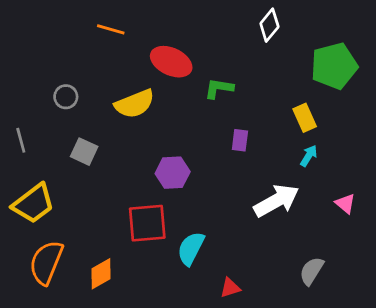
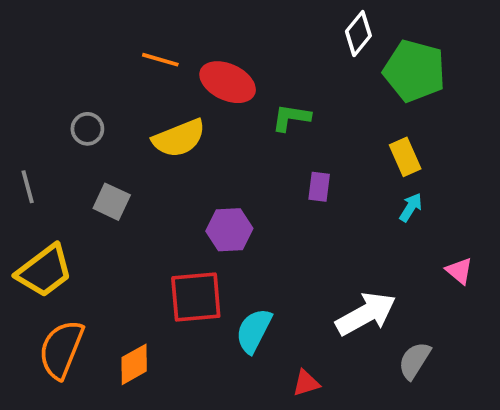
orange line: (111, 29) -> (160, 60), moved
green pentagon: (334, 66) -> (414, 71), moved, turned 30
white arrow: (276, 201) -> (366, 314), moved

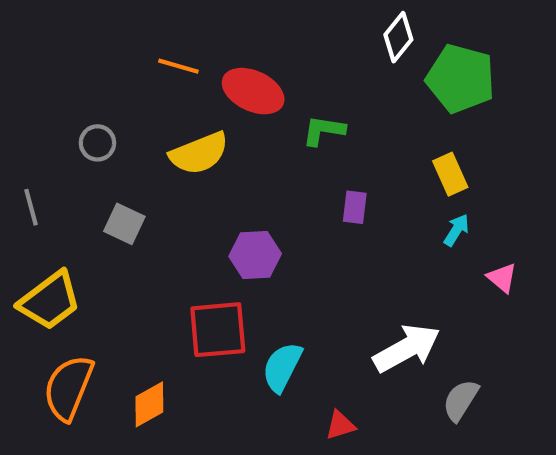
pink triangle: (459, 271) -> (502, 278), moved

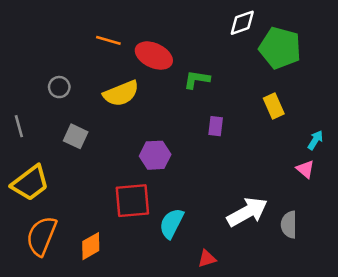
white diamond: (398, 37) -> (242, 23), turned 32
cyan arrow: (456, 230) -> (315, 140), moved
gray semicircle: (461, 400) -> (289, 225), moved, turned -32

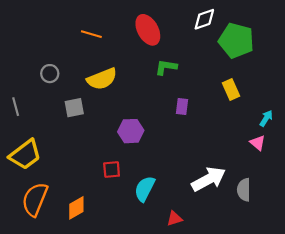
red ellipse: (154, 56) -> (148, 30), moved, turned 36
gray square: (76, 136) -> (74, 108), moved, turned -36
red square: (132, 201) -> (112, 169), size x0.6

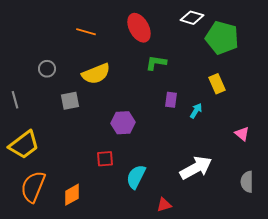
white diamond: (204, 19) -> (192, 18), turned 35
cyan arrow: (266, 118) -> (196, 111), moved
gray semicircle: (244, 190) -> (247, 182), moved

